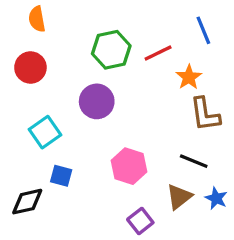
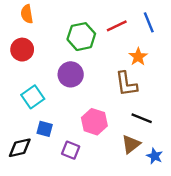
red line: (158, 53) -> (117, 26), moved
brown L-shape: (205, 114) -> (126, 84), moved
blue star: (216, 198) -> (155, 156), moved
purple square: (140, 221) -> (71, 150), moved, turned -30

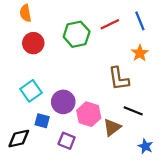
red circle: (22, 50) -> (33, 43), moved
orange star: (138, 57) -> (140, 53), moved
purple circle: (71, 74) -> (63, 102), moved
brown triangle: (131, 144) -> (112, 127), moved

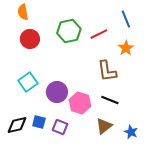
red line: (110, 24) -> (99, 34), moved
black line: (133, 111) -> (110, 100), moved
blue square: (42, 121) -> (39, 122), moved
brown triangle: (112, 127) -> (104, 126), moved

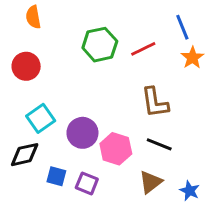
red circle: (30, 39) -> (26, 66), moved
orange star: (126, 48) -> (192, 58), moved
black diamond: (17, 125) -> (25, 155), moved

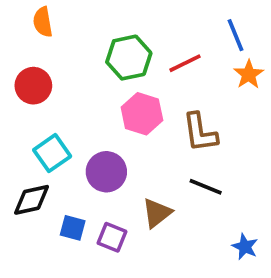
pink hexagon: (116, 149) -> (142, 114), moved
brown triangle: (150, 182) -> (157, 213), moved

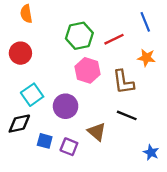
orange star: (249, 74) -> (146, 58), moved, turned -30
brown triangle: (157, 213) -> (97, 132), turned -42

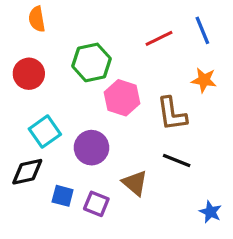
green hexagon: (79, 36) -> (91, 62), moved
red line: (114, 39) -> (159, 38), moved

